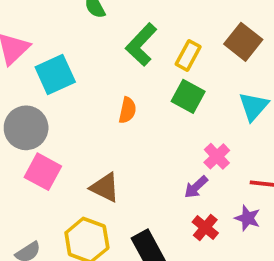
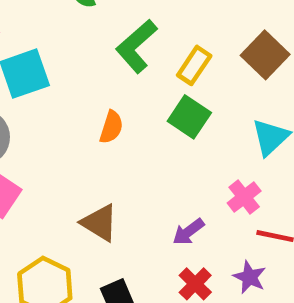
pink cross: (217, 156) -> (244, 197), moved
brown triangle: (105, 187) -> (100, 223), moved

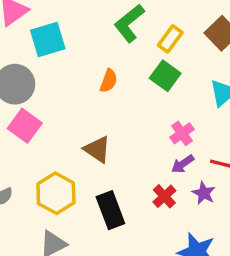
pink cross: (244, 197) -> (182, 133), moved
purple arrow: (188, 232) -> (183, 164), moved

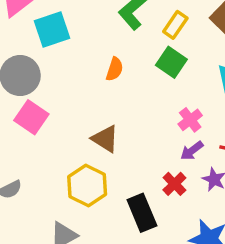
yellow hexagon: (56, 193) -> (87, 186), moved
black rectangle: (110, 210) -> (142, 213), moved

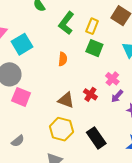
red cross: (174, 184) -> (90, 94), moved

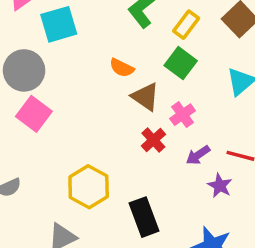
orange semicircle: (63, 59) -> (122, 68), turned 96
pink cross: (112, 79) -> (183, 115), moved
brown triangle: (66, 100) -> (145, 97), moved

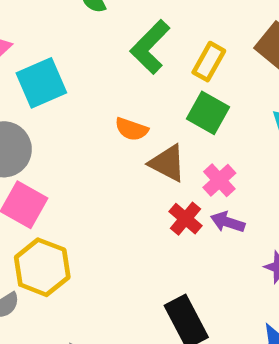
purple arrow: (198, 155) -> (228, 222), moved, turned 60
yellow hexagon: (89, 187) -> (42, 267), moved

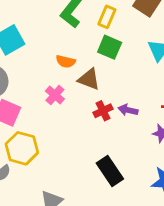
pink cross: (219, 180) -> (55, 95), moved
red cross: (185, 219) -> (103, 111), turned 30

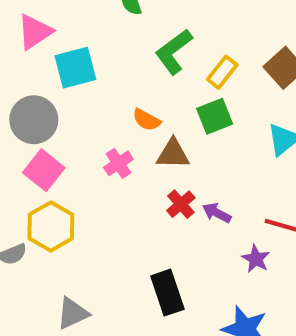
green square: (110, 47) -> (215, 116), turned 30
brown triangle: (89, 79) -> (173, 154), turned -35
red cross: (103, 111) -> (181, 204), turned -30

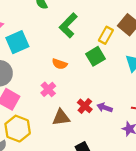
yellow rectangle: (222, 72) -> (106, 35), moved
brown triangle: (173, 154) -> (61, 118), moved

